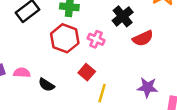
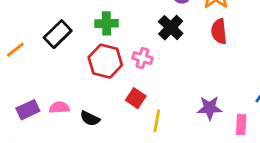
red semicircle: (143, 38) -> (219, 31), moved, turned 115

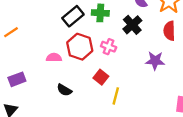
green cross: (106, 23) -> (100, 13), moved
black rectangle: (58, 34) -> (73, 16), moved
pink semicircle: (59, 107) -> (54, 58), moved
purple star: (210, 108) -> (155, 61), moved

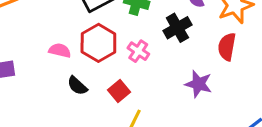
black semicircle: (64, 90) -> (77, 86), moved

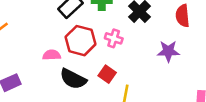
black semicircle: (77, 86) -> (73, 79), size x1.5

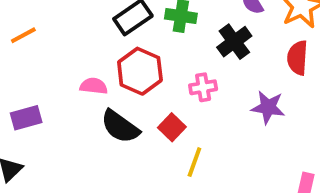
pink cross: (114, 38) -> (203, 87), moved, turned -36

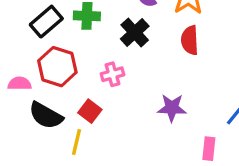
purple star: (268, 107) -> (172, 108), moved
yellow line: (194, 162) -> (76, 142), moved

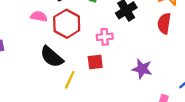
pink semicircle: (20, 84) -> (39, 16), moved
red square: (90, 111) -> (95, 62), moved, turned 35

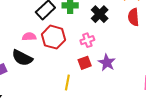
black semicircle: (52, 57) -> (22, 58), moved
purple star: (142, 69) -> (107, 63), moved, turned 30

